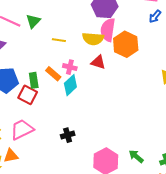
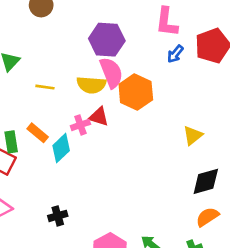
pink semicircle: (108, 30) -> (111, 73), turned 150
pink cross: (70, 67) -> (80, 125), moved, turned -32

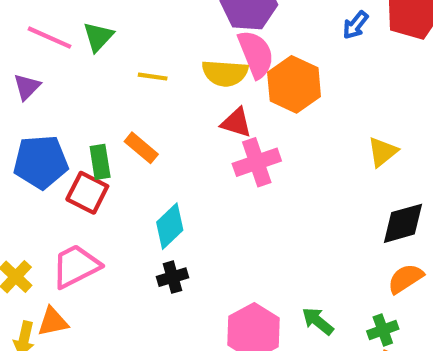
pink cross: (80, 125) -> (257, 162), moved, size x1.5
cyan diamond: (61, 148) -> (170, 226), moved

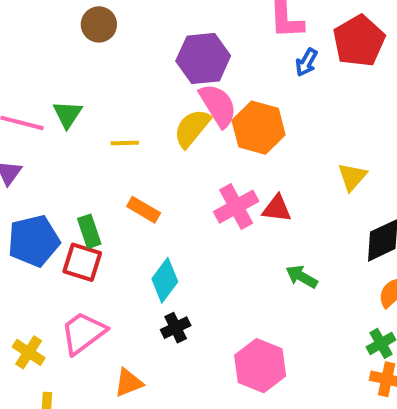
yellow semicircle: (225, 73) -> (192, 128), turned 135
red triangle: (236, 123) -> (277, 209), moved
orange rectangle: (141, 148) -> (144, 210), moved
green arrow: (318, 321) -> (302, 277), moved
orange triangle: (53, 322) -> (129, 383), moved

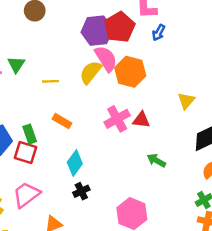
red pentagon: (359, 41) -> (119, 27), moved

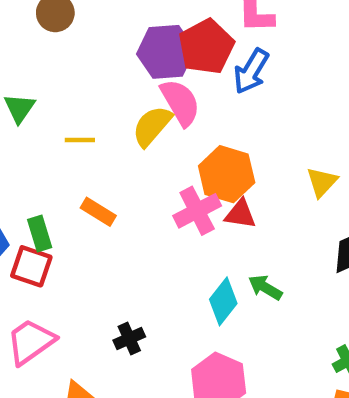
blue arrow: (159, 33) -> (251, 71), moved, size x1.5
orange hexagon: (130, 72) -> (227, 174), moved
cyan diamond: (75, 163) -> (223, 301), moved

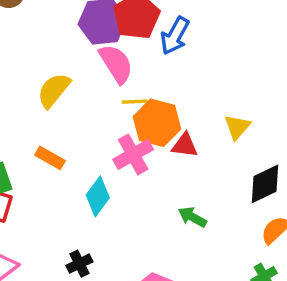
yellow semicircle: (152, 126) -> (54, 90), moved
yellow line: (80, 140) -> (135, 102), moved
red triangle: (240, 214) -> (185, 145), moved
cyan diamond: (223, 301) -> (98, 196), moved

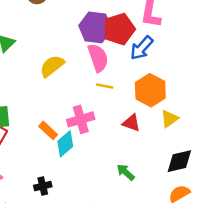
orange hexagon: (157, 123) -> (150, 90), moved
pink cross: (133, 154) -> (81, 119), moved
orange rectangle: (50, 158) -> (48, 130), moved

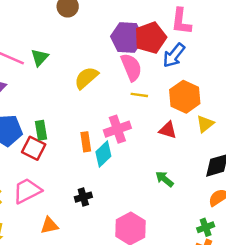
orange rectangle: (48, 130) -> (86, 142), turned 42

